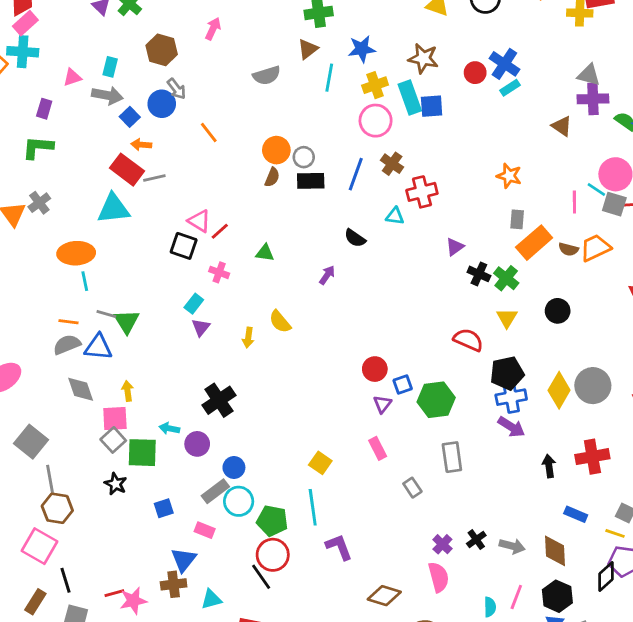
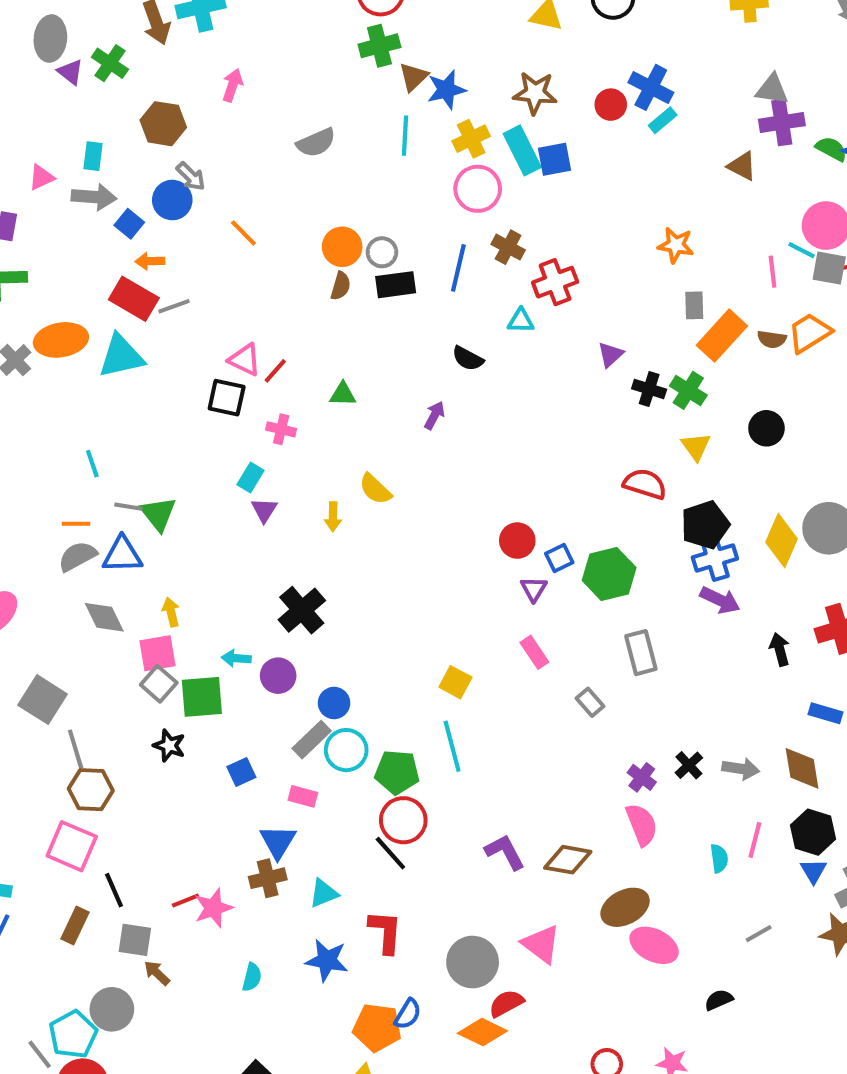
brown triangle: (308, 49) -> (413, 77), moved
orange ellipse: (76, 253) -> (61, 340), moved
purple L-shape: (339, 547) -> (505, 852), moved

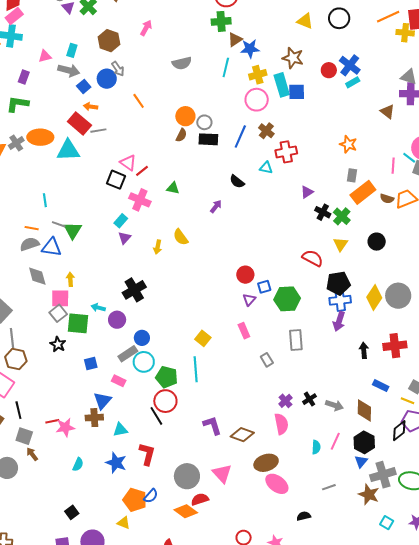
pink cross: (281, 429) -> (140, 200), size x1.5
purple arrow: (720, 600) -> (339, 321), turned 72

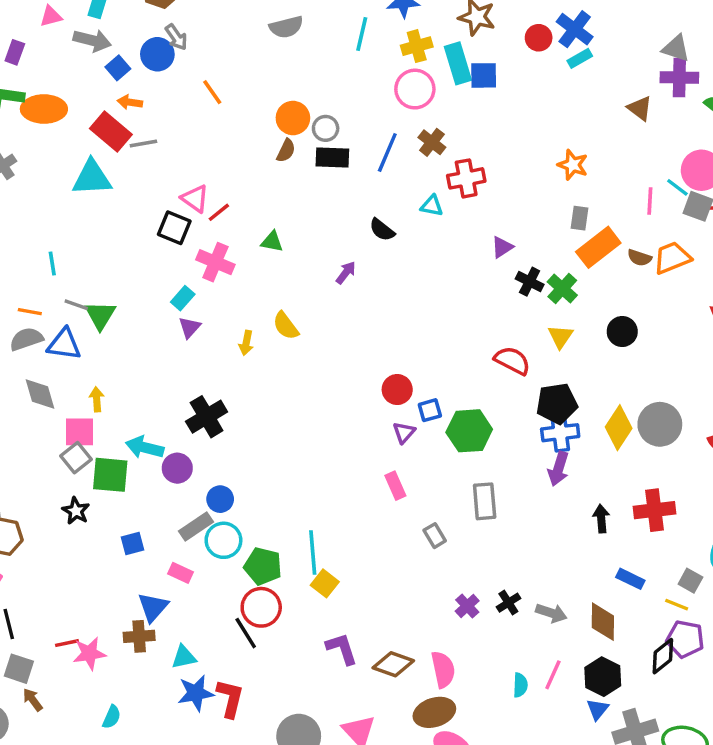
orange ellipse: (40, 137) -> (44, 109), moved
cyan arrow: (98, 308) -> (145, 447), size x1.5
yellow square: (203, 338) -> (325, 583), moved
pink semicircle: (281, 424) -> (443, 669), moved
blue star: (116, 463) -> (196, 693), moved, turned -30

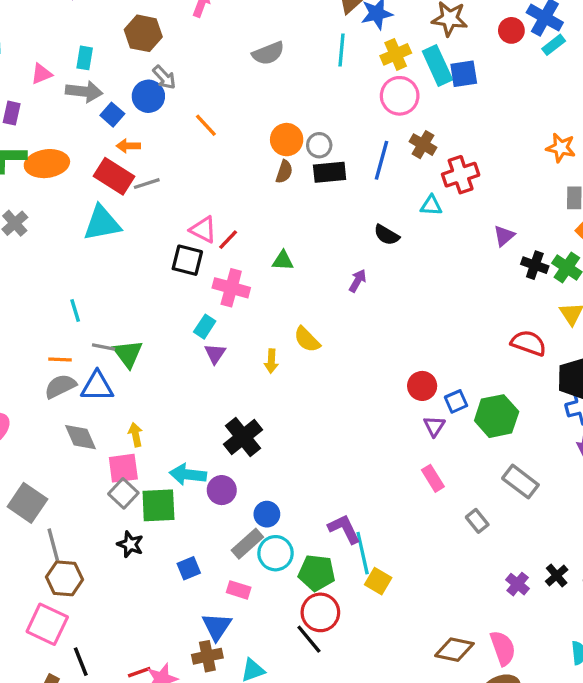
gray rectangle: (485, 501) -> (520, 482), turned -40
purple L-shape: (342, 649) -> (344, 529), moved

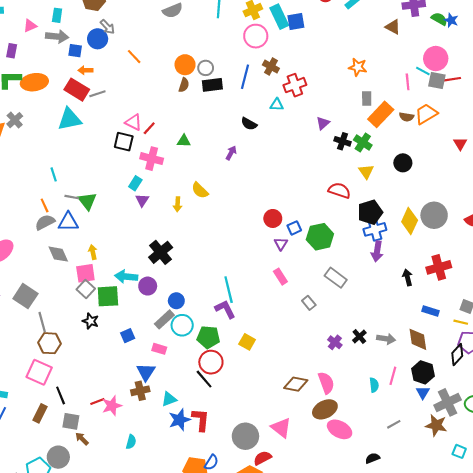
blue square: (112, 115) -> (75, 51), turned -32
orange line: (60, 359) -> (45, 205), turned 64
cyan line: (363, 553) -> (229, 290), moved

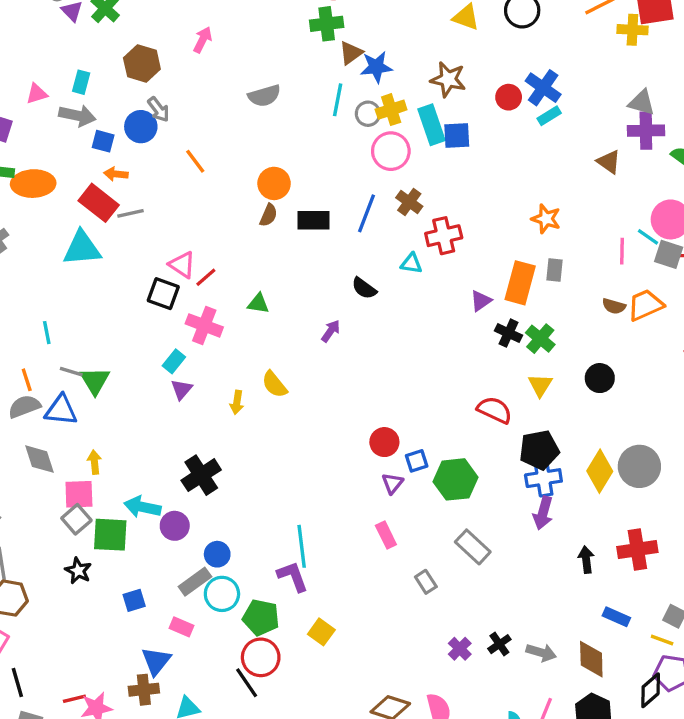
gray circle: (206, 68) -> (368, 114), moved
orange rectangle: (381, 114) -> (520, 283), moved, turned -35

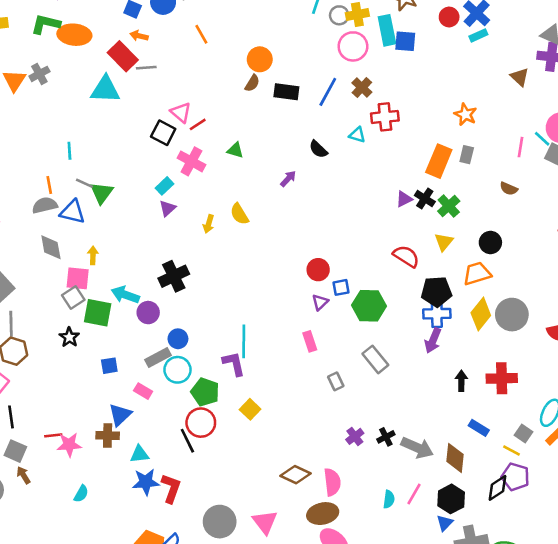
purple triangle: (481, 301) -> (404, 199), moved
orange trapezoid: (645, 305) -> (477, 274), moved
gray arrow: (541, 653) -> (417, 448), size x1.4

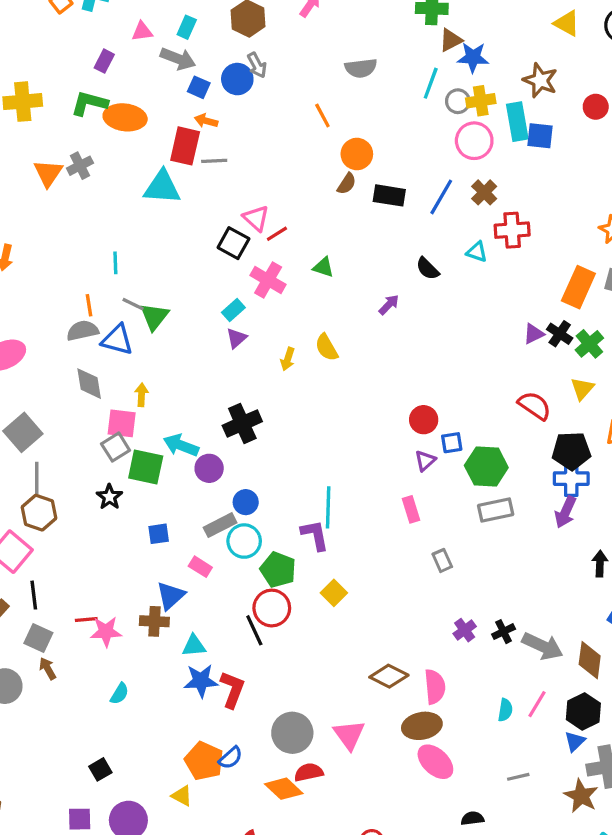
orange line: (201, 34) -> (322, 116), moved
red rectangle: (123, 56) -> (185, 146), turned 56
gray rectangle: (375, 359) -> (496, 510), moved, turned -64

